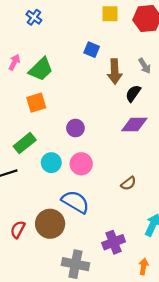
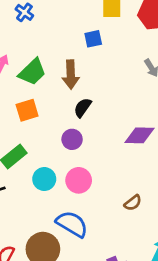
blue square: (92, 50) -> (93, 39), moved, turned -35
brown arrow: (115, 72) -> (71, 75), moved
black semicircle: (133, 93) -> (83, 108), moved

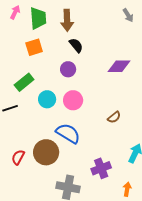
green trapezoid: (32, 72) -> (38, 18), turned -50
black semicircle: (83, 108) -> (76, 45), turned 105

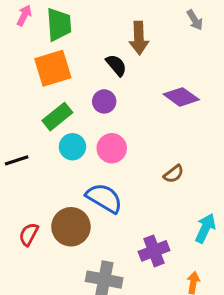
brown arrow: (67, 20) -> (139, 38), moved
orange square: (34, 47) -> (53, 68), size x1.4
purple diamond: (119, 66) -> (181, 97), turned 35
green rectangle: (24, 82) -> (57, 117), moved

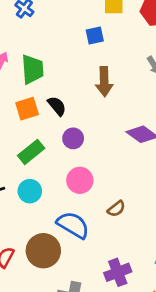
black semicircle: (116, 65) -> (57, 106), moved
orange square: (53, 68) -> (27, 109), size x0.7
cyan circle: (72, 147) -> (30, 191), moved
brown semicircle: (174, 174) -> (116, 209), moved

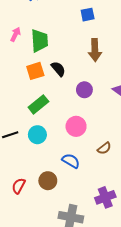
purple circle: (73, 138) -> (84, 90), moved
blue semicircle: (73, 225) -> (71, 161), size x0.7
brown circle: (43, 251) -> (48, 181), size x0.7

